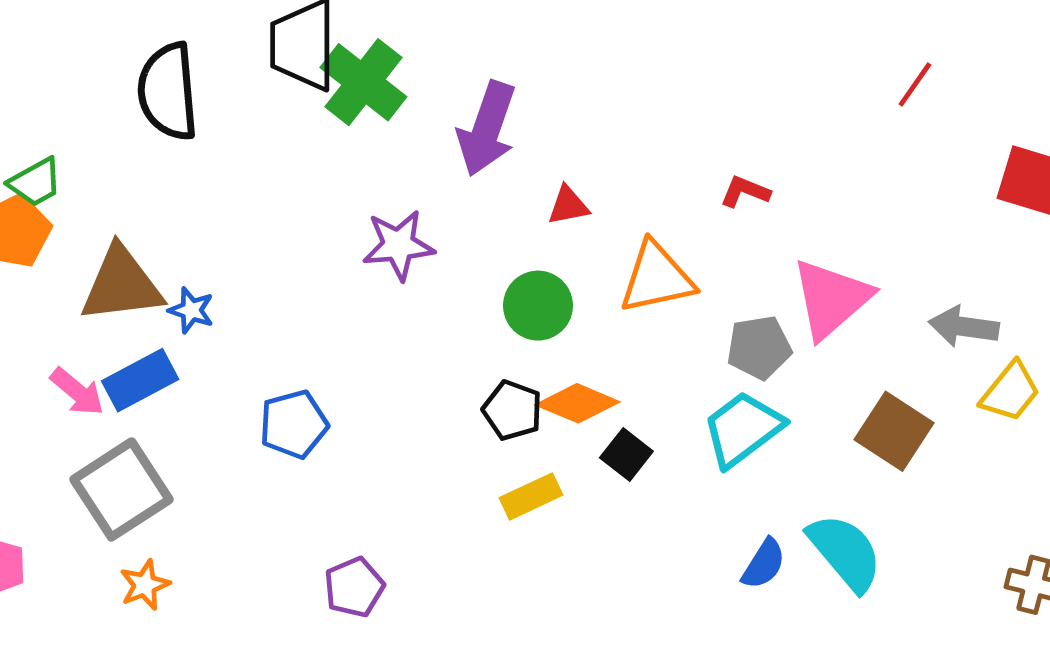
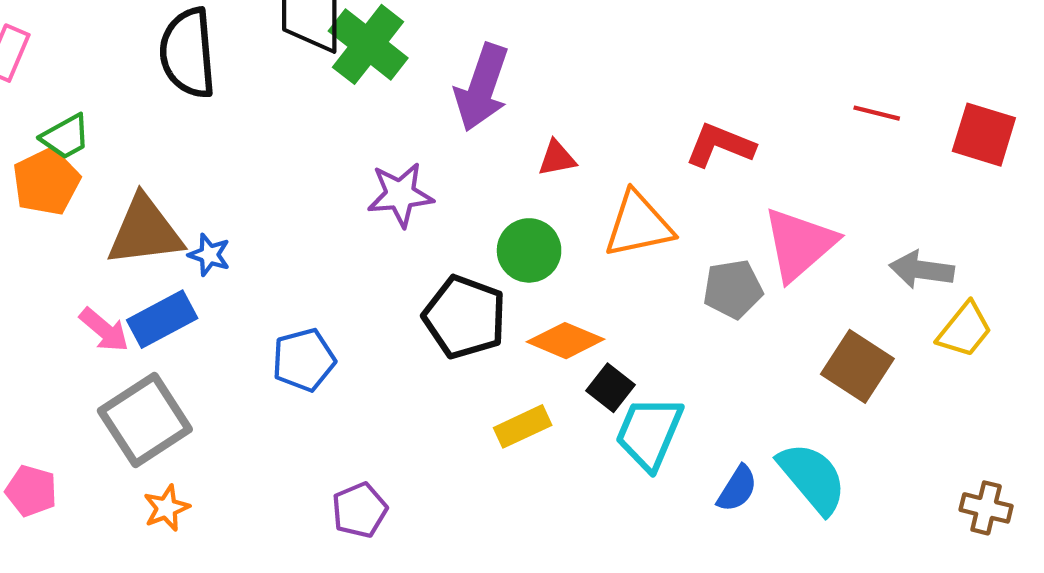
red line: (915, 85) -> (877, 113), moved, turned 69
red L-shape: (745, 192) -> (720, 145), size x1.5
black pentagon: (512, 410) -> (465, 317), moved, size x1.5
cyan trapezoid: (743, 429) -> (649, 433), moved, turned -30

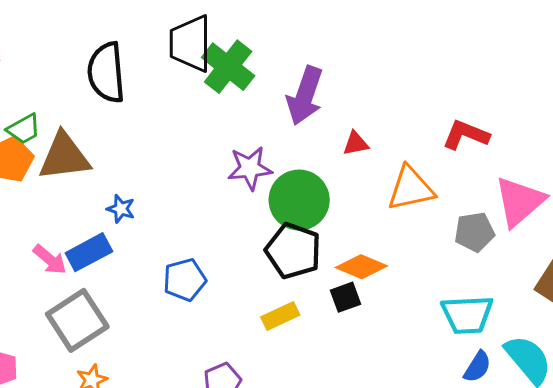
brown triangle: (145, 231) -> (64, 157), moved
green circle: (529, 250) -> (299, 200), moved, size x1.4
black square: (611, 388) -> (345, 297), moved, turned 32
yellow rectangle: (523, 426) -> (280, 316), moved
cyan trapezoid: (649, 433) -> (467, 315), moved, turned -116

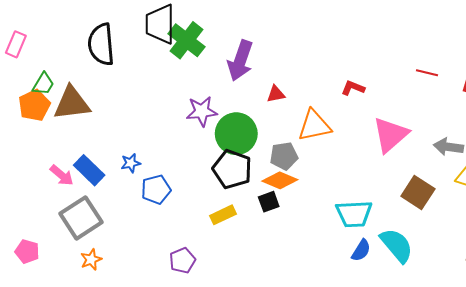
green trapezoid: (24, 129) -> (43, 84), turned -30
red L-shape: (466, 135) -> (353, 88), size x0.7
blue star: (121, 209) -> (131, 163), moved, turned -30
gray pentagon: (475, 232) -> (284, 156), moved
blue rectangle: (89, 252) -> (89, 170), turned 72

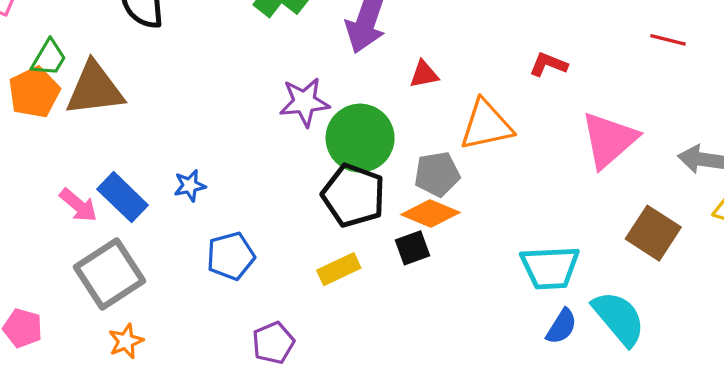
blue pentagon: (156, 189) -> (231, 256), moved

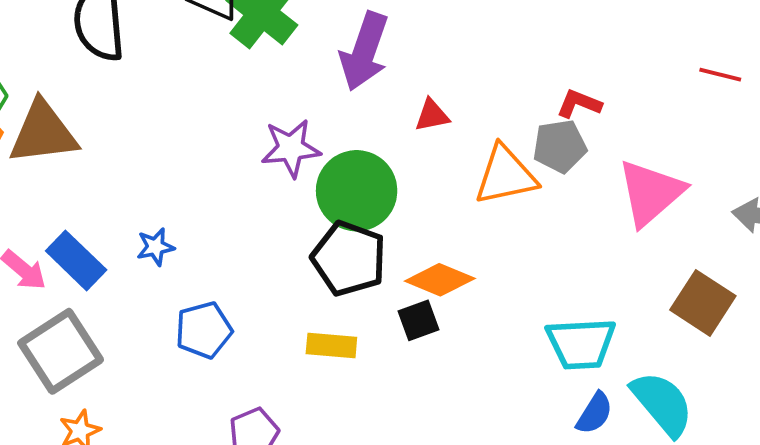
gray pentagon: (437, 174) -> (560, 146), moved
yellow rectangle: (339, 269) -> (331, 346), turned 30

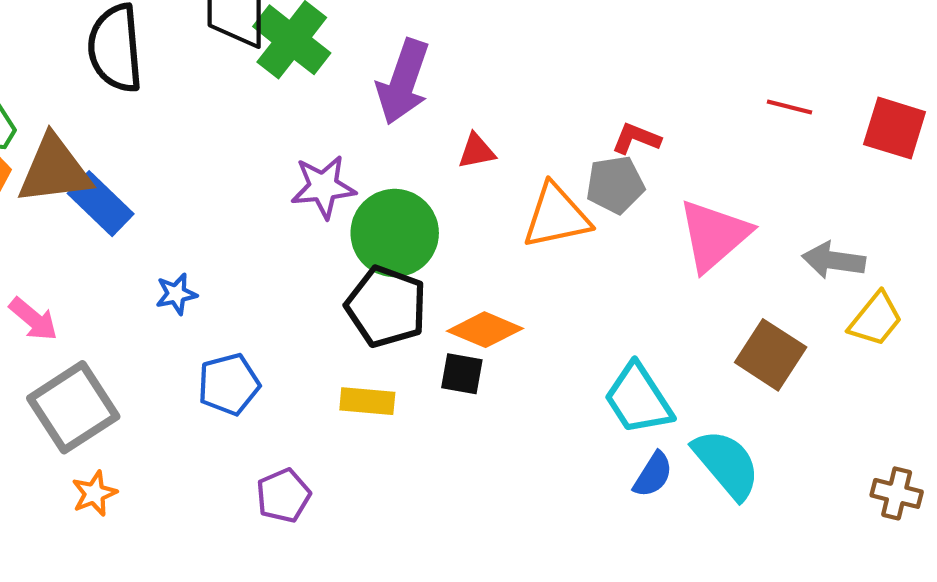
blue rectangle: (76, 260) -> (101, 204), moved
black square: (419, 320) -> (462, 374), turned 30
cyan trapezoid: (581, 344) -> (638, 399), turned 60

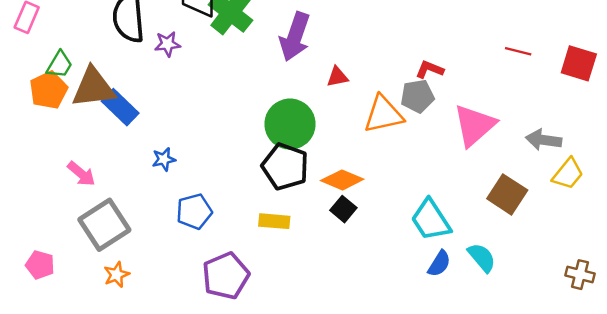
purple star: (323, 187) -> (167, 44), moved, size x0.7
black square: (462, 374) -> (343, 209), moved, turned 30
cyan semicircle: (727, 464) -> (482, 258), size x0.7
purple pentagon: (283, 496) -> (226, 276), size x1.5

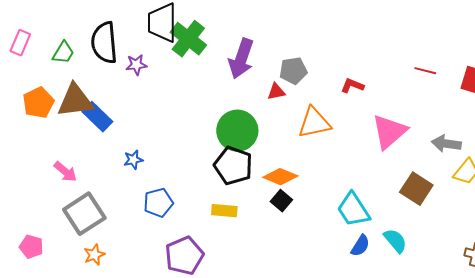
green trapezoid: (59, 65) -> (63, 53), moved
gray pentagon: (417, 96) -> (293, 71), moved

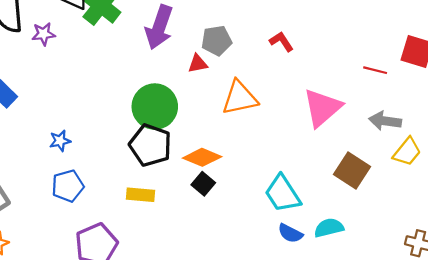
red line: (425, 71) -> (375, 70), moved
red L-shape: (352, 86) -> (281, 42), moved, turned 35
blue star: (133, 160) -> (60, 141), moved
cyan semicircle: (395, 241) -> (329, 228), turned -64
blue semicircle: (360, 246) -> (290, 233), turned 85

